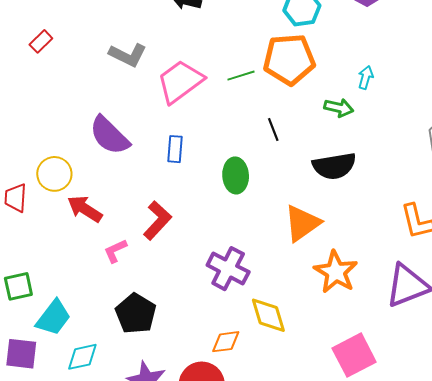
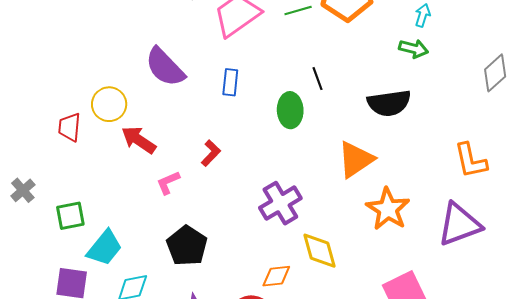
green arrow: (339, 108) -> (414, 49), moved
black line: (273, 129) -> (318, 79), moved
red L-shape: (157, 220) -> (211, 153), size x0.7
purple cross: (228, 269) -> (280, 203), turned 30

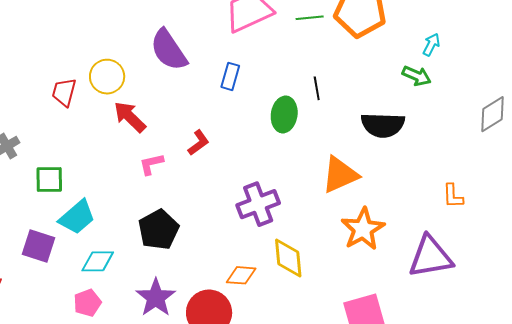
orange L-shape: (471, 161) -> (453, 196), size x0.7

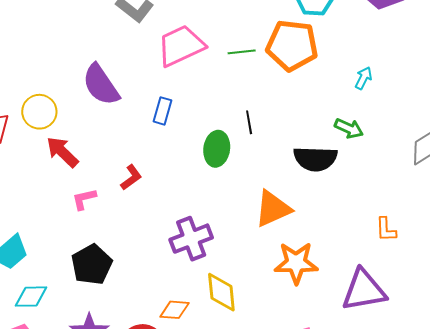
green arrow: (417, 76) -> (349, 128), moved
orange star: (363, 229) -> (296, 263), turned 30

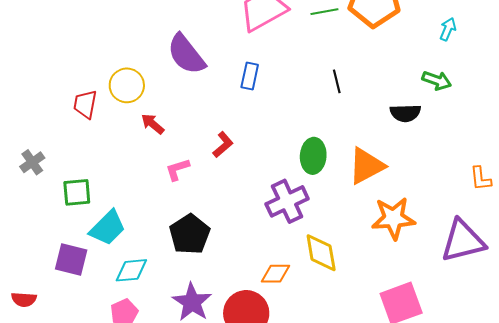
green ellipse: (217, 149) -> (313, 156), moved
red arrow: (62, 152) -> (153, 124), size x0.7
black semicircle: (315, 159) -> (405, 113), size x0.7

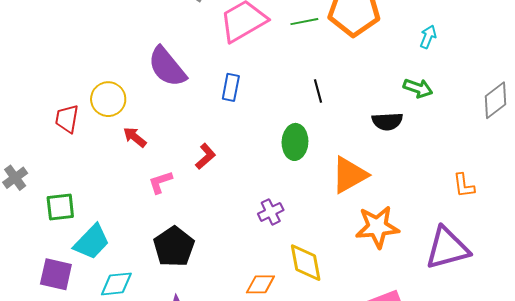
green ellipse: (313, 156) -> (295, 142), moved
purple cross: (287, 201) -> (271, 212), size x0.6

